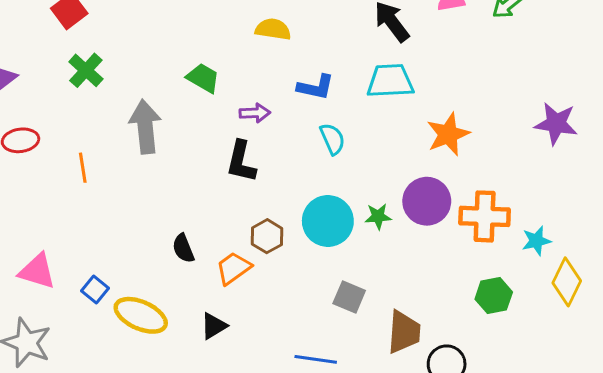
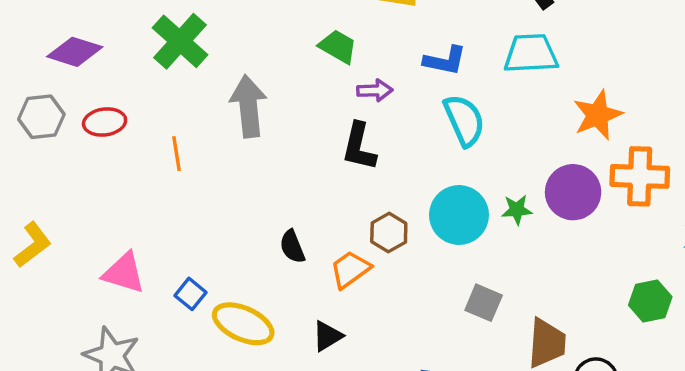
green cross: (86, 70) -> (180, 41), size x1.4
green trapezoid: (203, 78) -> (338, 47), moved
cyan semicircle: (332, 139) -> (464, 120), size x1.4
orange cross: (485, 216) -> (640, 176), moved

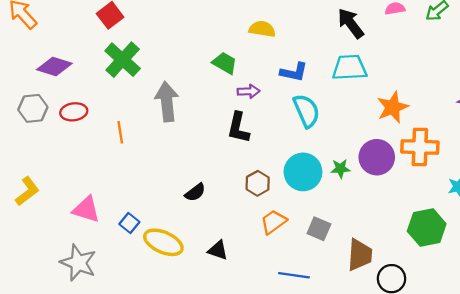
black semicircle: (292, 247) -> (195, 192), turned -105
orange trapezoid: (350, 269) -> (273, 222), moved
green hexagon: (650, 301) -> (427, 228), size x1.4
black triangle: (327, 336) -> (218, 250), turned 50

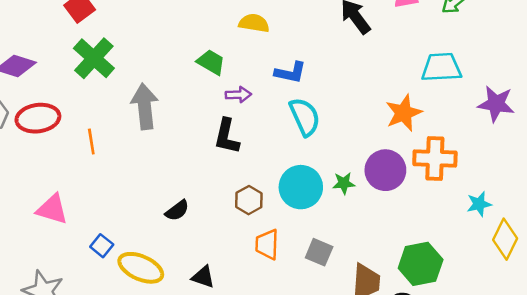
cyan trapezoid: (350, 68) -> (441, 67), moved
red ellipse: (74, 112) -> (38, 118), size x1.4
pink triangle: (86, 209) -> (52, 209), moved
orange trapezoid: (273, 222) -> (267, 244), turned -52
green hexagon: (427, 228) -> (421, 264), moved

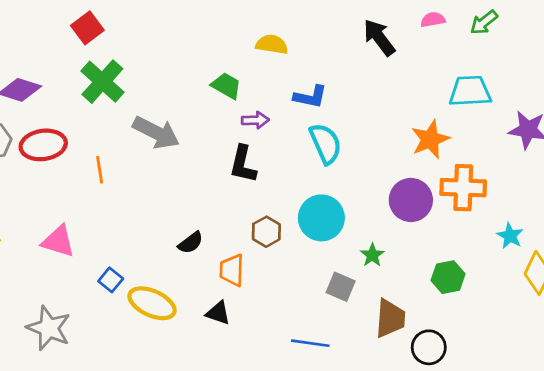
gray arrow: (145, 106) -> (156, 133), turned 123
green star: (344, 183) -> (372, 255), moved, turned -30
cyan star: (479, 204) -> (510, 236), turned -30
orange trapezoid: (267, 244) -> (232, 270), moved
green hexagon: (421, 264) -> (448, 277), moved, size x0.7

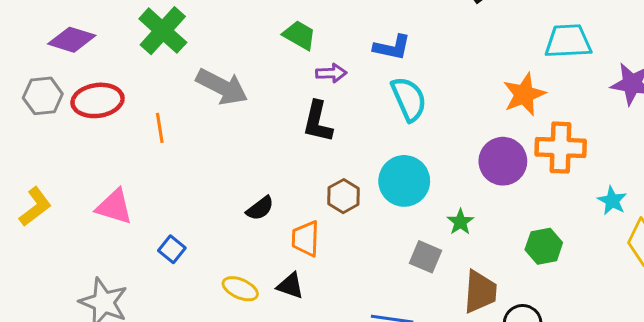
yellow ellipse: (152, 303) -> (240, 289), moved, size x0.7

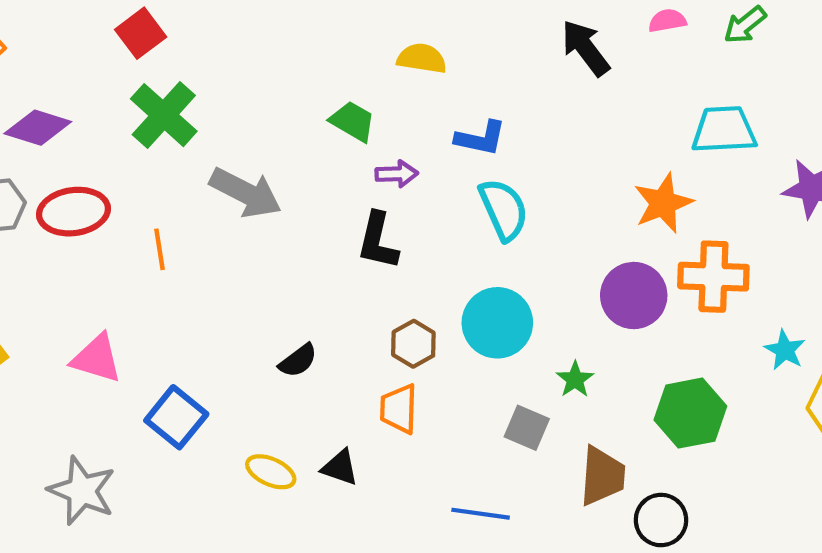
orange trapezoid: (306, 239) -> (399, 409), moved
green hexagon: (544, 246) -> (690, 413), size x1.4
blue square: (172, 249) -> (176, 417), size x1.6

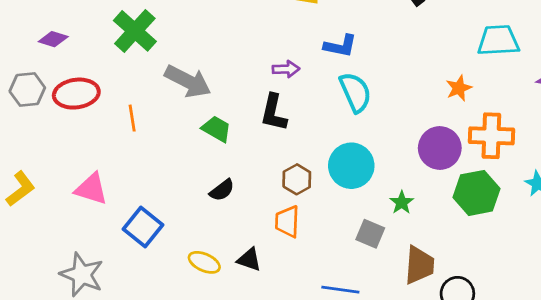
green trapezoid: (353, 121) -> (217, 129), moved
purple diamond: (38, 128) -> (53, 39), size x0.7
orange star: (663, 203) -> (459, 88), size x0.7
green hexagon: (690, 413) -> (477, 193), moved

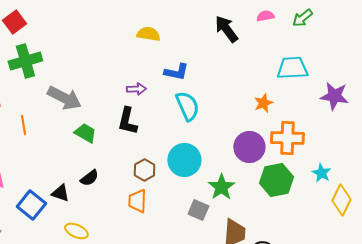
green cross: (135, 31) -> (25, 61), turned 32
green star: (402, 202) -> (221, 187), size x1.5
black triangle: (249, 260) -> (60, 193), moved

